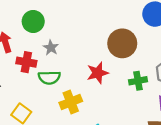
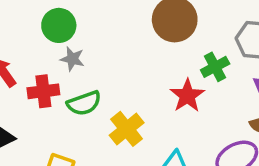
green circle: (33, 22) -> (59, 25), moved
red star: (98, 73) -> (187, 96), moved

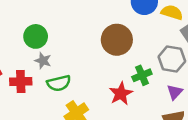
green semicircle: (84, 103) -> (59, 83), moved

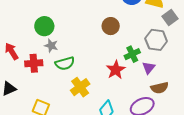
brown circle: (117, 40) -> (111, 26), size x0.7
purple triangle: (175, 92) -> (149, 68), moved

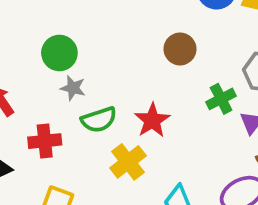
red cross: (34, 63) -> (45, 141), moved
red star: (116, 70) -> (152, 120), moved

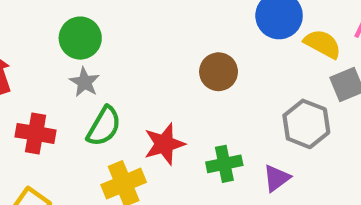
green cross: (221, 99) -> (224, 164), moved
green semicircle: (99, 120) -> (104, 126), turned -57

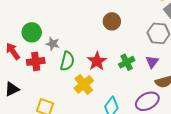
green circle: (80, 38) -> (32, 32), moved
red cross: (36, 133) -> (36, 61), moved

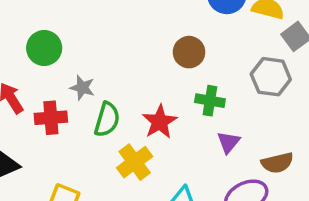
green circle: (32, 32) -> (44, 48), moved
green cross: (127, 62) -> (210, 101), moved, turned 35
purple triangle: (152, 62) -> (228, 142), moved

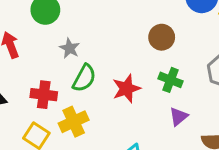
red cross: (51, 118) -> (44, 95), moved
yellow cross: (135, 162) -> (74, 122), moved

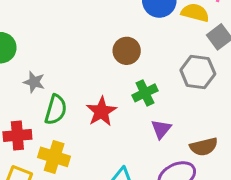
green cross: (171, 80) -> (145, 93), turned -35
yellow cross: (74, 122) -> (54, 157), turned -36

